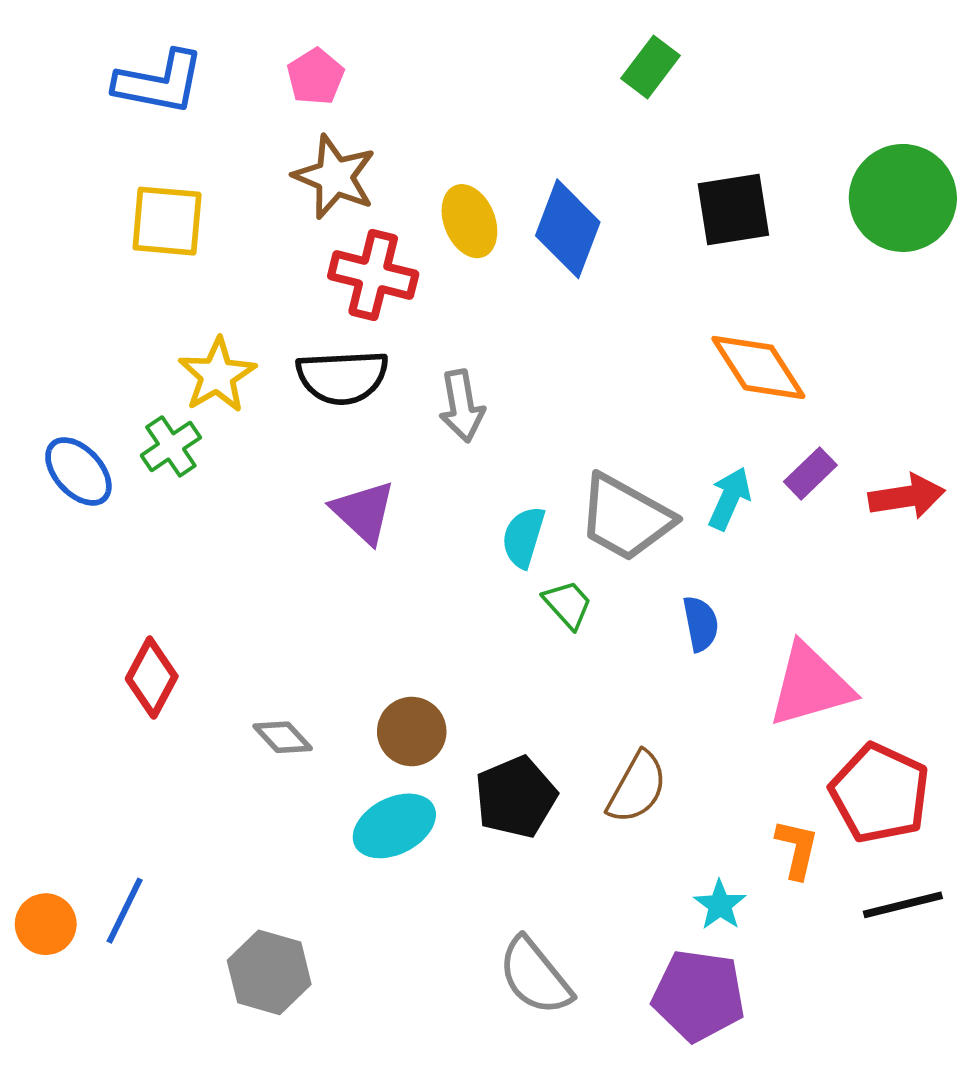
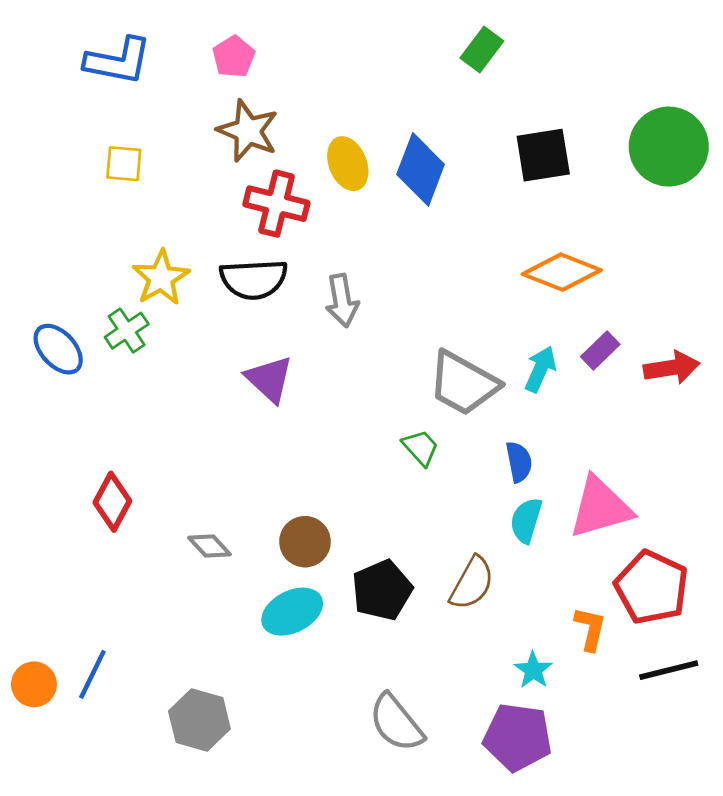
yellow square: (167, 221) -> (124, 164), size x0.7
orange diamond: (758, 367) -> (562, 272), turned -36
cyan semicircle: (523, 537) -> (526, 520), moved

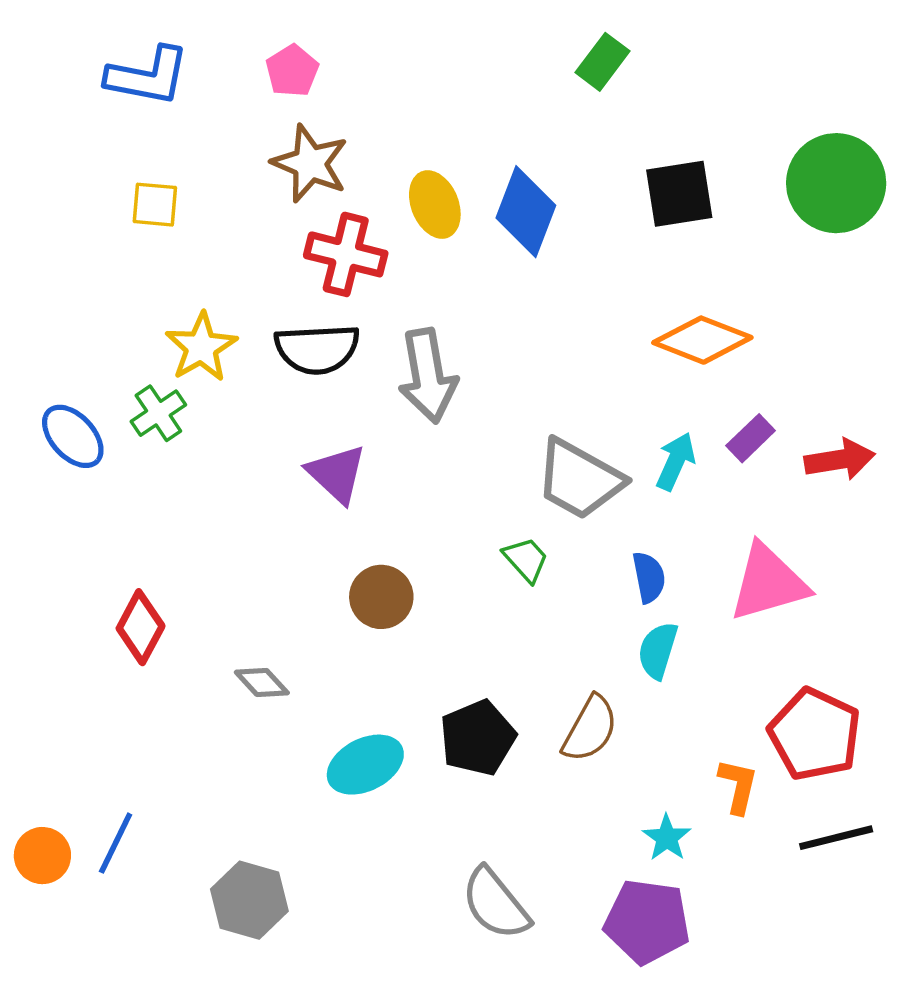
gray arrow: (342, 301) -> (428, 376), size x1.4
pink triangle: (600, 507) -> (768, 583), moved
brown circle: (305, 542) -> (381, 597), moved

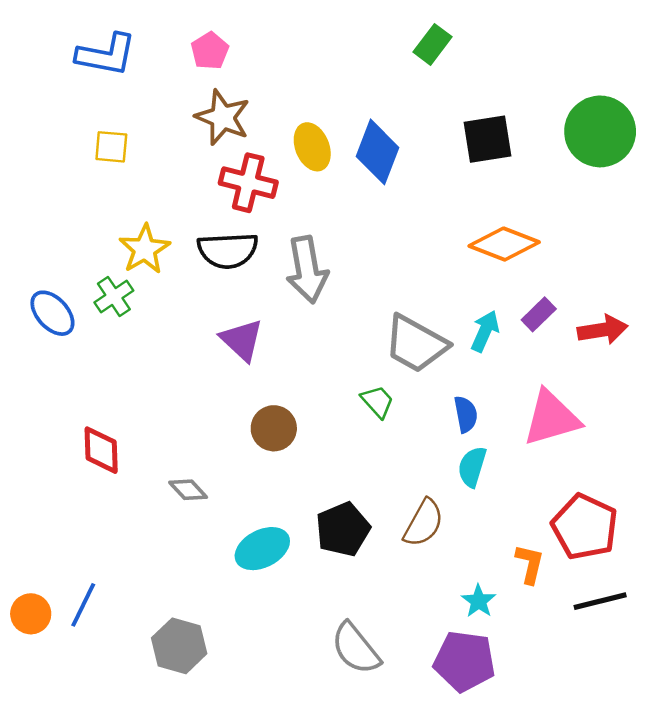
red diamond: (141, 627) -> (101, 450), turned -30

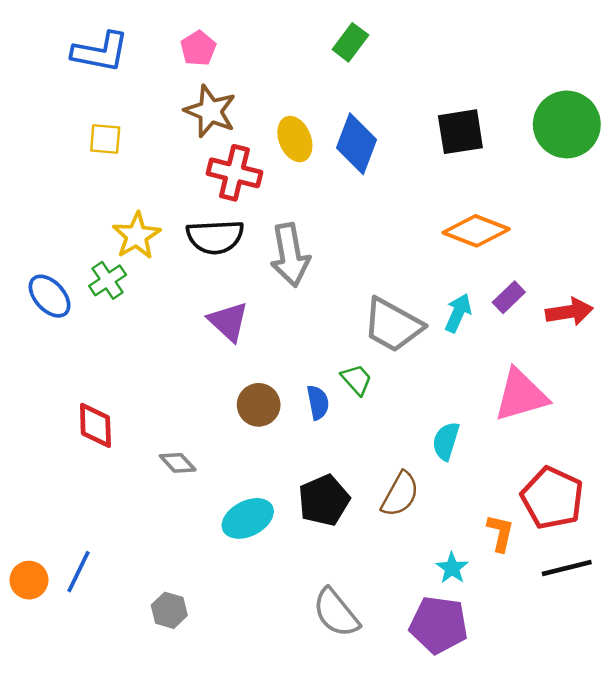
green rectangle: (432, 44) -> (350, 42), moved
blue semicircle: (466, 414) -> (318, 402), moved
gray hexagon: (179, 646) -> (169, 610), size x0.7

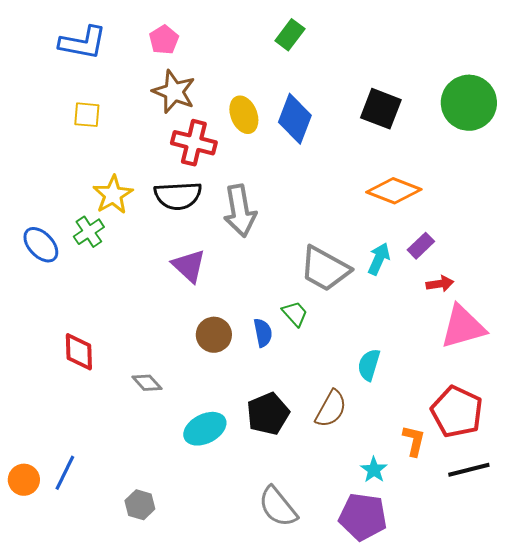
black square: (460, 132) -> (381, 109), turned 30
red arrow: (569, 312) -> (440, 284), moved, size x0.7
pink triangle: (521, 395) -> (463, 327), moved

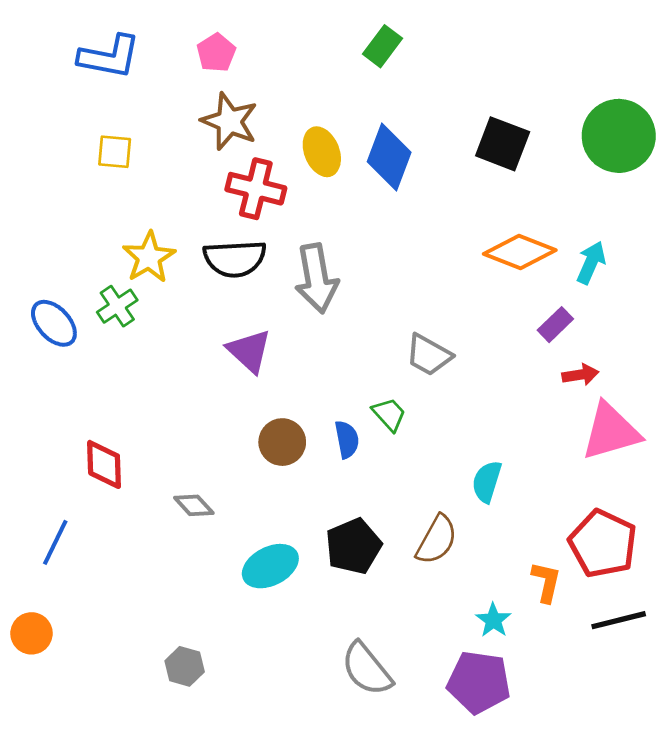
cyan arrow: (379, 259) -> (591, 263), moved
gray trapezoid: (325, 269) -> (429, 355), size x0.7
blue line: (65, 473) -> (55, 542), moved

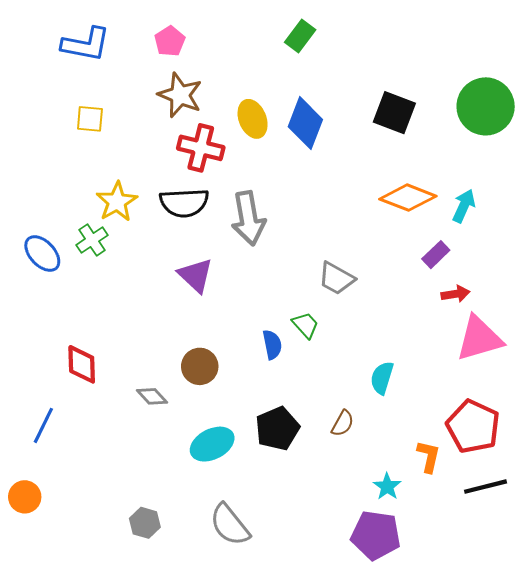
brown circle: (282, 442) -> (200, 366), moved
brown semicircle: (437, 540) -> (343, 423), size x0.7
gray semicircle: (367, 669) -> (230, 525), moved

